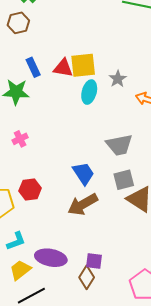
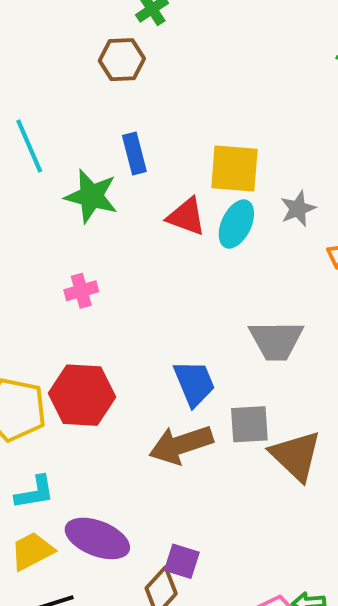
red triangle: (63, 68) -> (186, 217), moved
gray square: (124, 180) -> (249, 424), moved
red hexagon: (30, 189) -> (82, 395), size x1.4

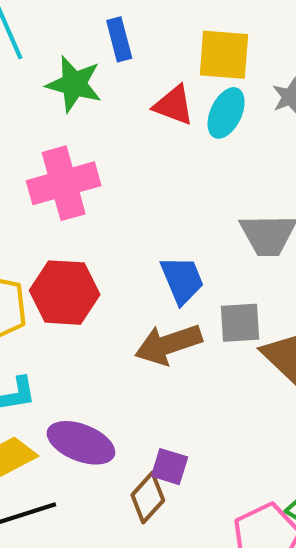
pink cross: (81, 291) -> (64, 183), size x2.0

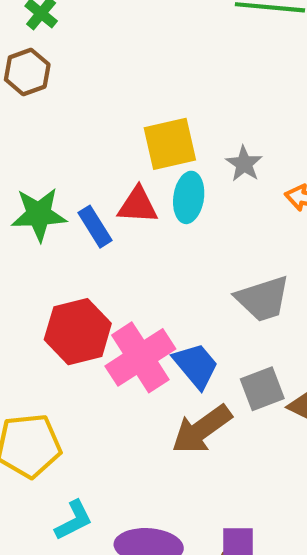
blue rectangle: (119, 39) -> (95, 227), moved
pink cross: (64, 183) -> (140, 357), moved
red hexagon: (65, 293) -> (78, 332), moved

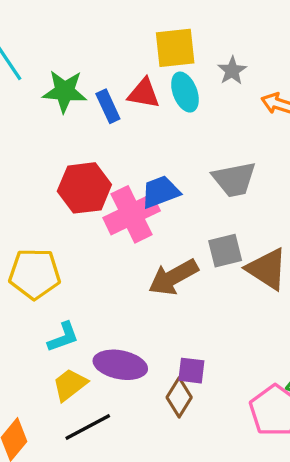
cyan ellipse: (189, 197) -> (185, 92), turned -36
blue trapezoid: (196, 366) -> (160, 192), moved, turned -78

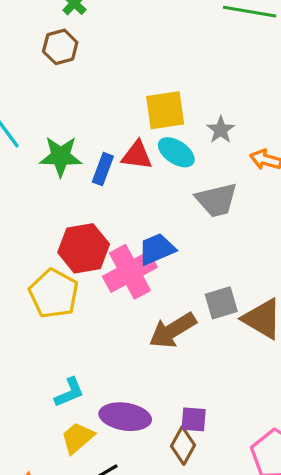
cyan ellipse: (185, 92) -> (176, 152), turned -33
blue rectangle: (108, 106) -> (103, 169), turned 48
gray trapezoid: (234, 179) -> (216, 200), moved
yellow pentagon: (35, 274) -> (54, 294), moved, turned 30

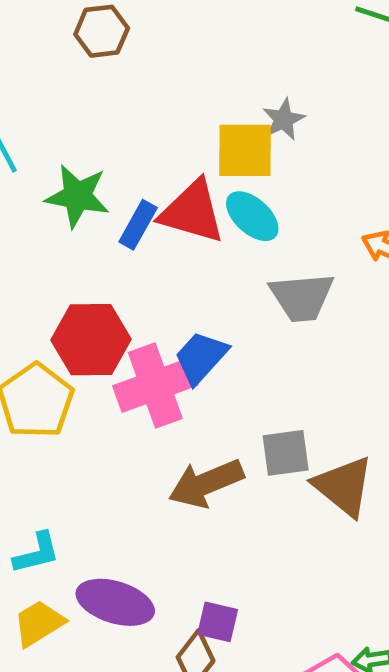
gray star: (221, 130) -> (284, 119), moved
red triangle: (137, 155) -> (192, 212), size x1.4
blue trapezoid: (157, 249) -> (201, 357), turned -33

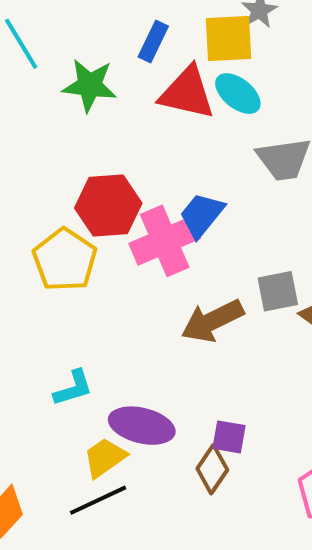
blue rectangle: (138, 225) -> (153, 42), moved
yellow trapezoid: (39, 623) -> (105, 458), moved

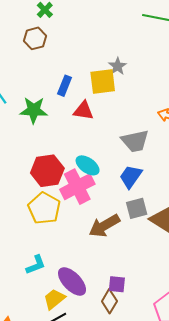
red triangle: (187, 93) -> (84, 111), size x0.7
cyan ellipse: (238, 94) -> (88, 165), moved
blue trapezoid: (202, 215) -> (131, 177), moved
yellow pentagon: (65, 260) -> (44, 208), moved
purple ellipse: (142, 426) -> (72, 281), turned 36

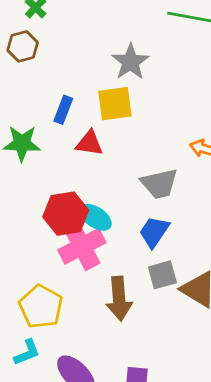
gray star: (117, 66) -> (130, 62), moved, size x1.5
red hexagon: (47, 171) -> (66, 214), moved
yellow pentagon: (44, 208) -> (41, 307), moved
brown arrow: (104, 226) -> (119, 299), turned -64

